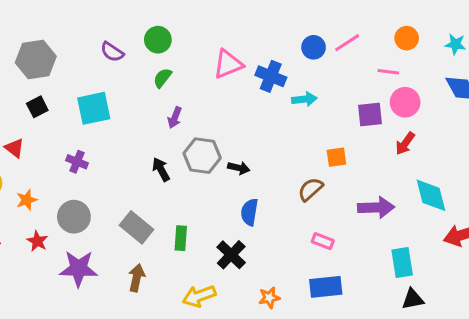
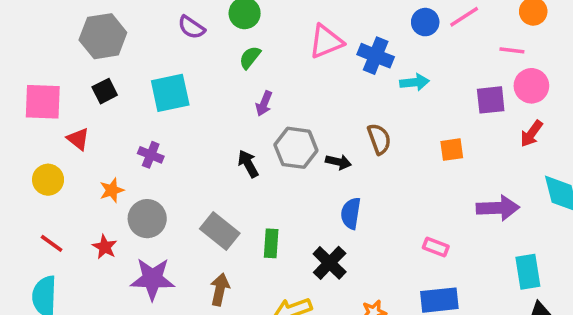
brown semicircle: (310, 189) -> (379, 139), moved, turned 112
orange star: (27, 200) -> (112, 190), moved

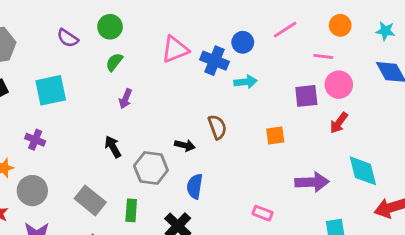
blue circle: (425, 22) -> (243, 42), moved
gray hexagon: (296, 148) -> (151, 168), moved

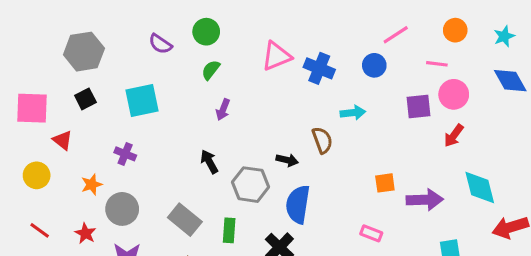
cyan star: (385, 31) -> (504, 36), turned -30
blue circle: (243, 42) -> (374, 65), moved
cyan arrow: (246, 82) -> (353, 113), moved
orange square: (275, 135) -> (385, 183), moved
blue semicircle: (195, 186) -> (298, 204), size x1.4

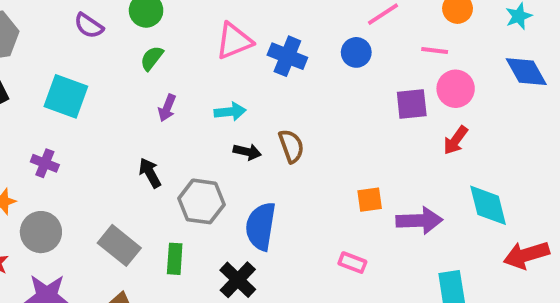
cyan square: (142, 100) -> (66, 96), turned 32
cyan arrow: (353, 113) -> (230, 112), moved
black arrow: (287, 160) -> (247, 152), moved

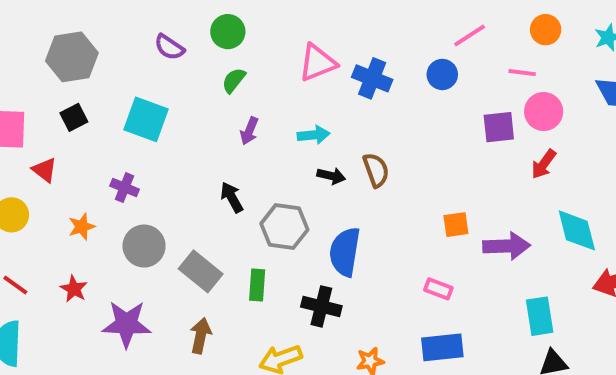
gray circle: (41, 232) -> (144, 246), moved
black cross: (238, 280) -> (321, 306), turned -30

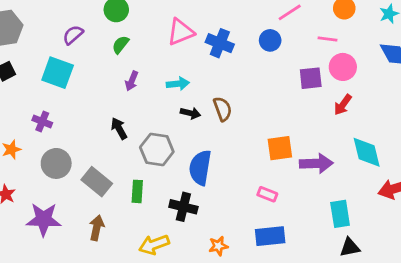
purple semicircle: (169, 47) -> (73, 35), moved, turned 105
orange square: (456, 225) -> (280, 148), size x1.4

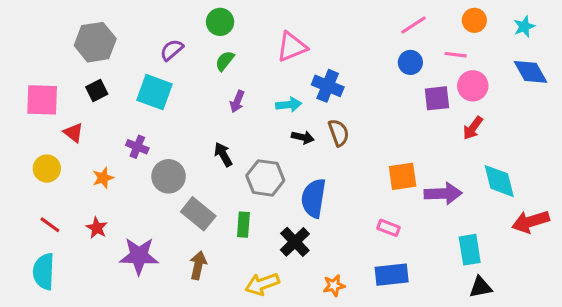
blue circle: (270, 40) -> (410, 62), moved
blue cross: (220, 43) -> (328, 86), moved
gray circle: (56, 163) -> (169, 176), moved
black cross: (183, 207) -> (295, 242), turned 32

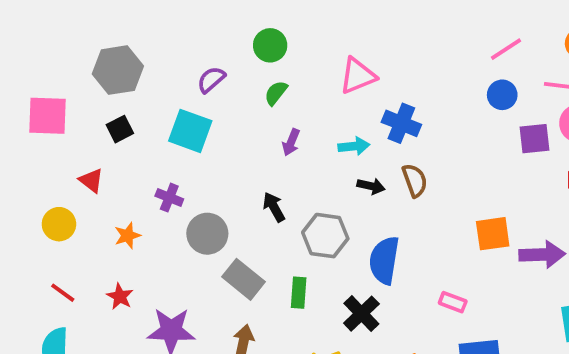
pink square: (42, 100) -> (48, 116), moved
pink rectangle: (389, 228) -> (453, 302), moved

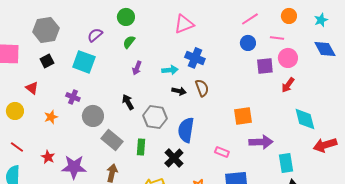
pink triangle: (358, 76) -> (184, 24), moved
purple arrow: (542, 255) -> (261, 142), moved
red star: (120, 296) -> (48, 157), moved

